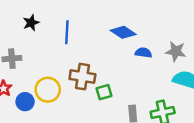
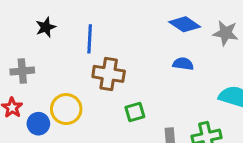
blue diamond: (123, 32) -> (185, 24), moved
gray star: (176, 51) -> (226, 33), moved
brown cross: (82, 77) -> (109, 74), moved

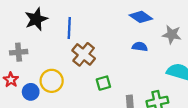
black star: (46, 27) -> (36, 19), size x1.5
gray star: (226, 33) -> (172, 35), moved
brown cross: (109, 74) -> (84, 54), turned 30

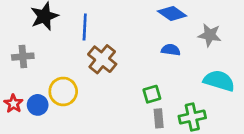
red star: (11, 80) -> (13, 104), moved
green square: (103, 83) -> (152, 94), moved

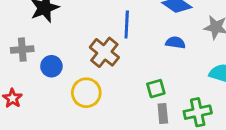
blue line: (85, 27) -> (127, 24), moved
yellow circle: (63, 91) -> (86, 93), moved
blue circle: (38, 105) -> (51, 66), moved

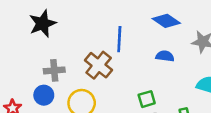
gray cross: (22, 50) -> (54, 70), moved
blue circle: (51, 66) -> (44, 95), moved

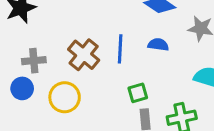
blue line: (119, 39) -> (120, 49), moved

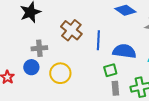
blue semicircle: (158, 45) -> (124, 51), moved, size x1.6
brown cross: (84, 55) -> (71, 30), moved

